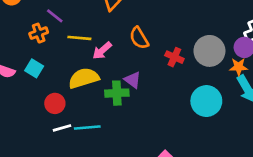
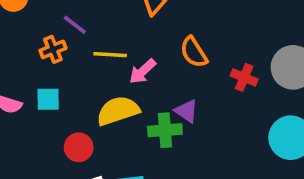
cyan square: (34, 68) -> (48, 99), turned -30

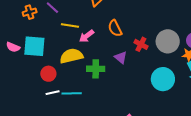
orange cross: (53, 49) -> (30, 12), moved
cyan square: (48, 99) -> (34, 46), size x1.6
purple triangle: (187, 111) -> (121, 57), moved

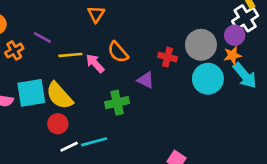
orange semicircle: (115, 28) -> (118, 52), moved
pink arrow: (87, 36) -> (95, 63), turned 98
yellow semicircle: (71, 56) -> (59, 96), moved, turned -105
cyan circle: (163, 79) -> (208, 79), moved

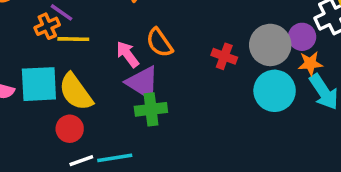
purple circle: (235, 35) -> (302, 37), moved
orange cross: (14, 51) -> (47, 26), moved
yellow line: (70, 55) -> (73, 39), moved
purple triangle: (146, 80) -> (143, 83), moved, size x1.5

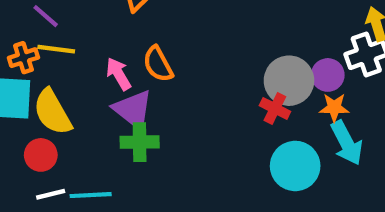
orange cross: (47, 26) -> (23, 58), moved
red cross: (224, 56) -> (275, 108), moved
cyan circle: (275, 91) -> (295, 166), moved

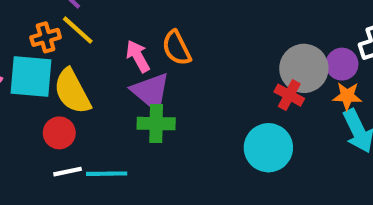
yellow line: (56, 49) -> (78, 30), turned 33
cyan circle: (295, 166) -> (268, 148), moved

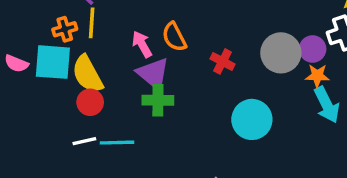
yellow line: (78, 30) -> (92, 23), turned 52
red cross: (289, 95) -> (223, 61), moved
red circle: (59, 133) -> (90, 102), moved

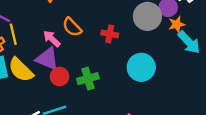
purple triangle: (153, 74) -> (47, 59), moved
green cross: (158, 100) -> (88, 79), moved
red circle: (90, 102) -> (60, 77), moved

